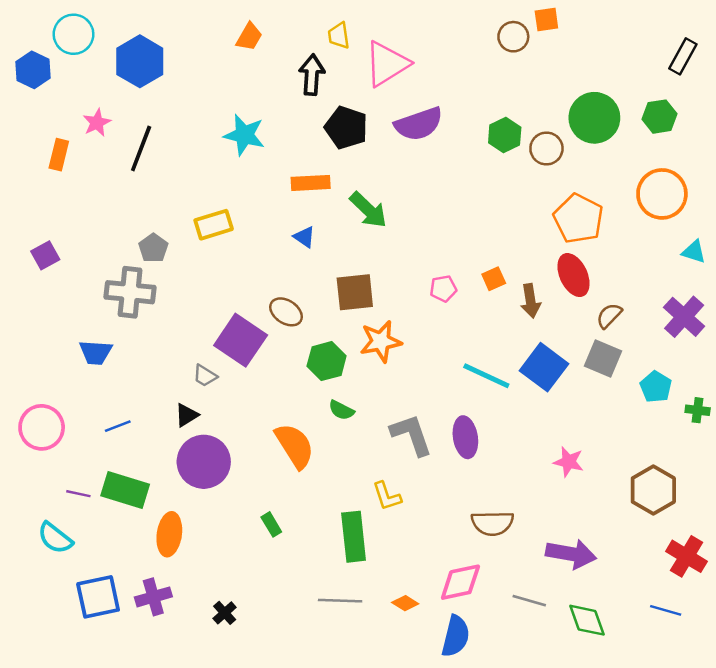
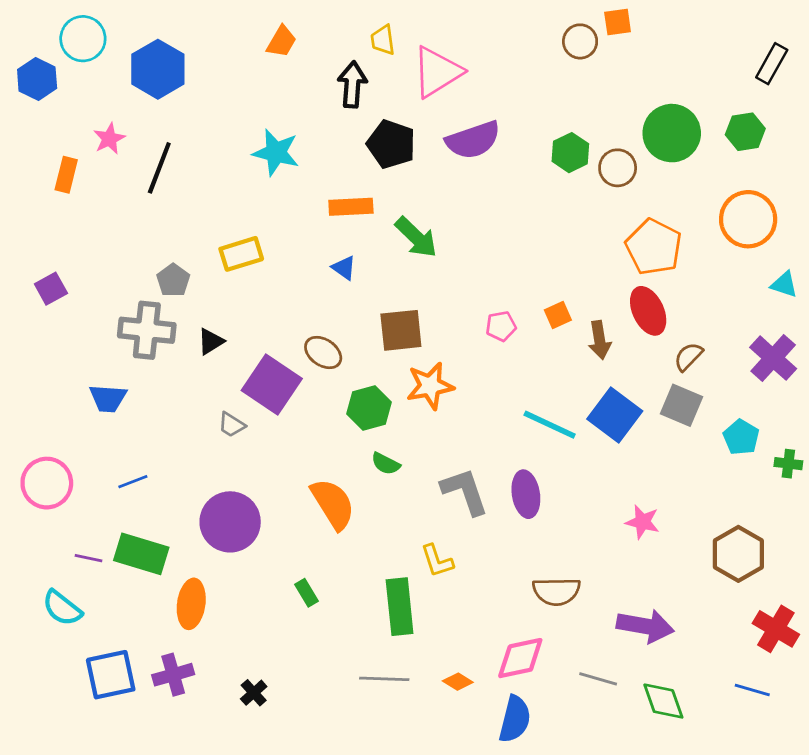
black triangle: (187, 415) -> (211, 341), moved

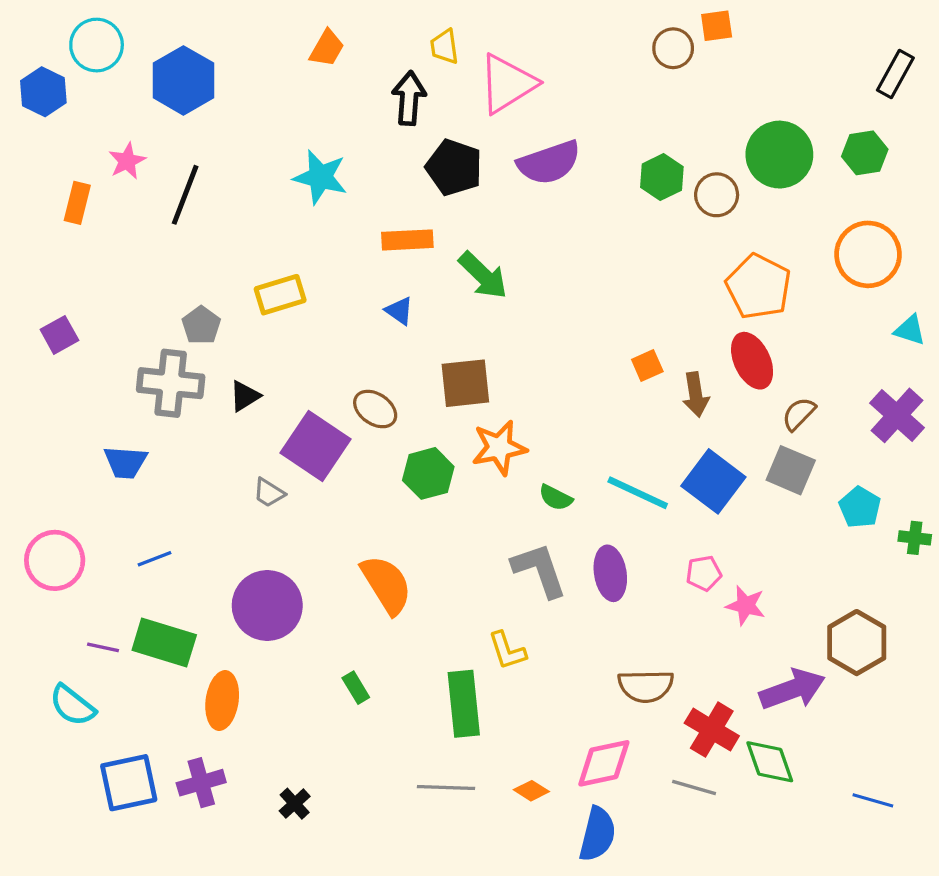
pink pentagon: (501, 326) -> (704, 573), moved
green semicircle: (386, 464) -> (556, 498), moved
purple arrow: (645, 626) -> (792, 689), moved, turned -30
red cross: (776, 629) -> (712, 730), moved
green diamond: (663, 701) -> (770, 762), moved

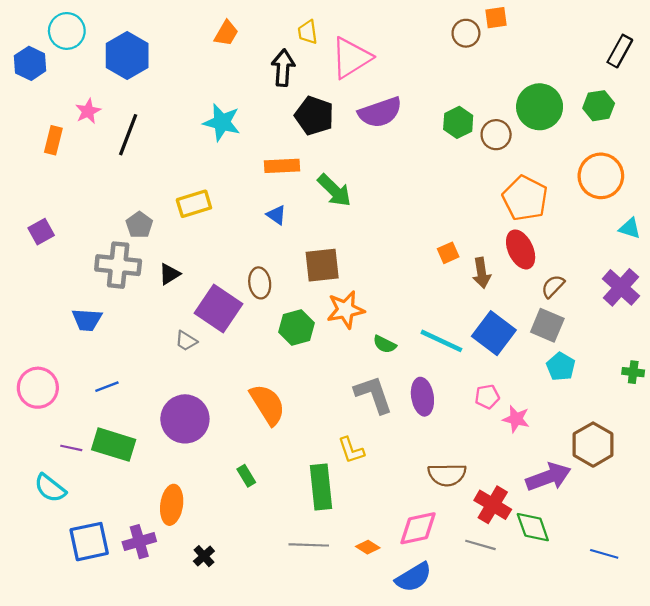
brown ellipse: (375, 409) -> (260, 283), turned 48
cyan pentagon: (860, 507) -> (561, 367), moved
orange ellipse: (222, 701) -> (172, 505), moved
blue semicircle: (597, 834) -> (414, 577), turned 45

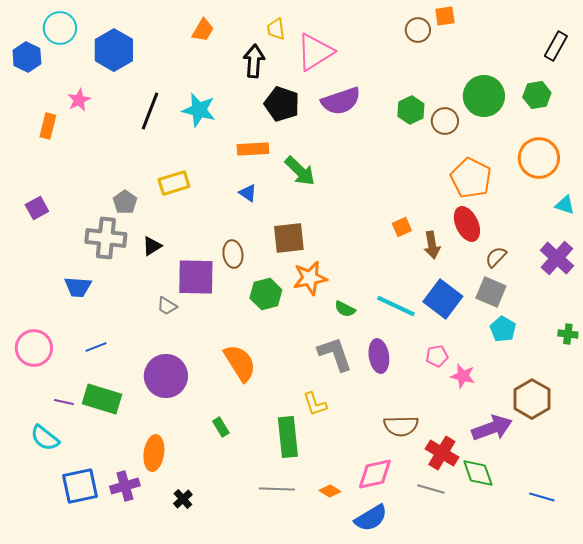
black line: (128, 135) -> (150, 111), moved
purple square: (218, 309) -> (196, 277), turned -33

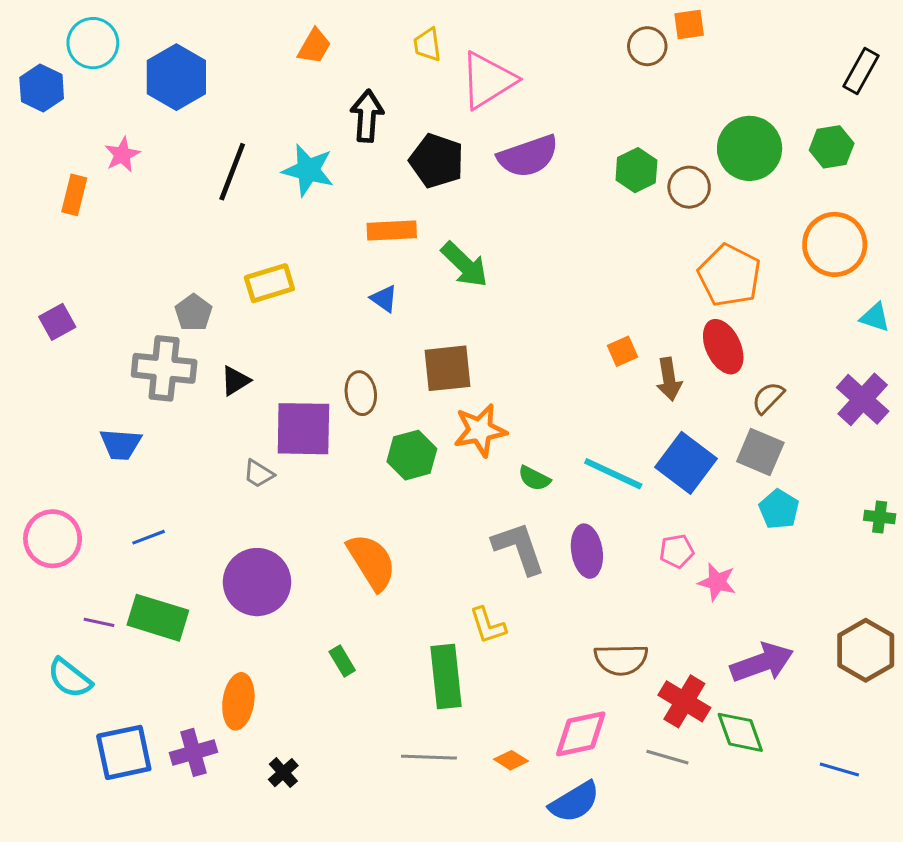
black arrow: (254, 61) -> (367, 116), moved
brown hexagon: (532, 399) -> (866, 650), moved

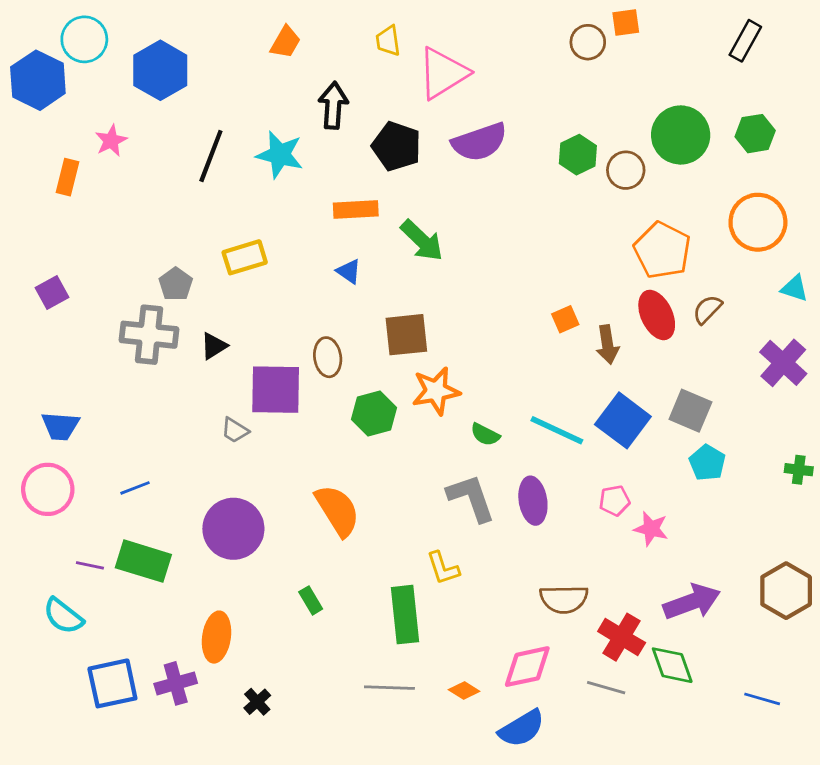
black rectangle: (861, 71) -> (745, 41), moved
blue hexagon: (42, 88) -> (38, 80), size x1.4
brown semicircle: (768, 398) -> (707, 309), moved
blue trapezoid: (121, 444) -> (60, 426), moved

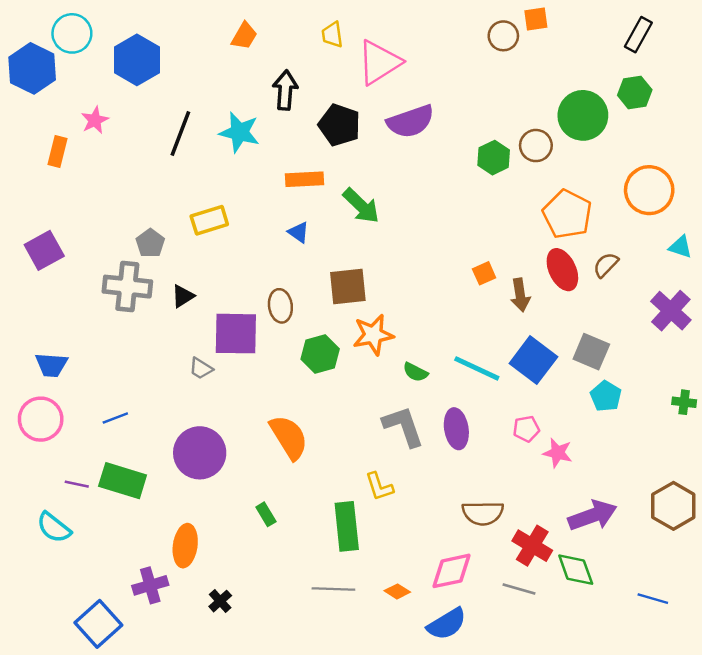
green hexagon: (755, 134) -> (635, 93), moved
green hexagon: (578, 155) -> (494, 158), moved
purple square: (52, 292) -> (44, 250), size x1.4
blue square: (112, 683) -> (98, 624), moved, turned -30

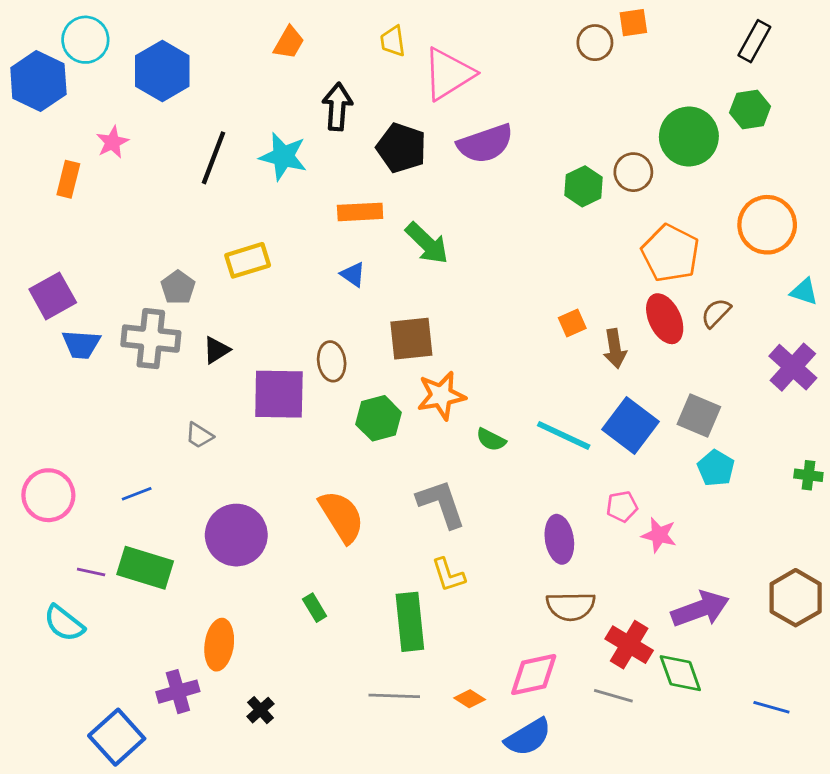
blue trapezoid: (51, 365) -> (81, 344), moved
gray trapezoid: (201, 368) -> (199, 435), moved
gray L-shape: (403, 426) -> (441, 504), moved
purple ellipse: (456, 429) -> (559, 539), moved

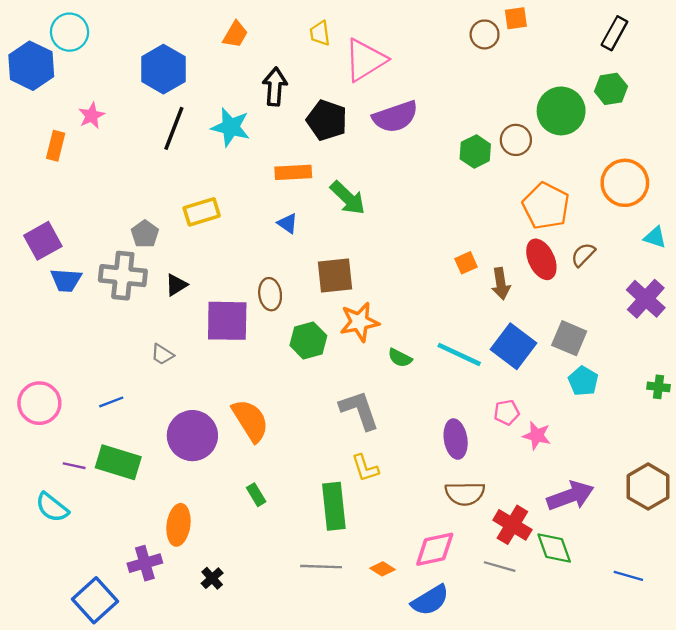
blue hexagon: (162, 71) -> (163, 69), moved
orange semicircle: (342, 517) -> (250, 421), moved

